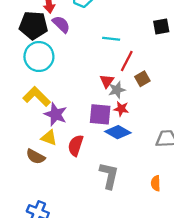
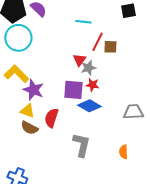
brown square: (142, 79) -> (110, 47), moved, turned 32
brown semicircle: (36, 157) -> (29, 128), moved

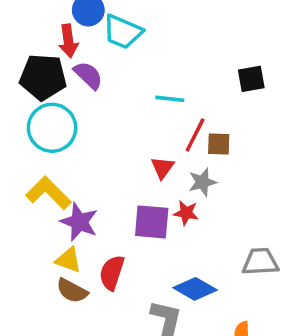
gray star: (88, 68) -> (202, 182), moved
blue diamond: (89, 106) -> (195, 289), moved

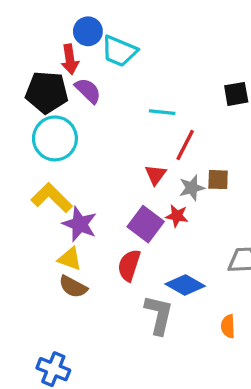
brown square: (219, 144) -> (218, 180), moved
purple square: (152, 222) -> (146, 224), turned 32
red semicircle: (112, 273) -> (129, 265), moved

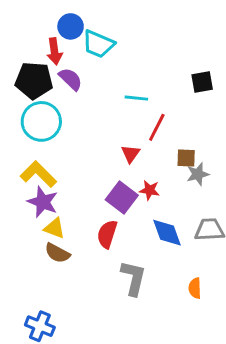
gray star: (192, 188) -> (198, 174), moved
purple star: (80, 224) -> (43, 202), moved
blue diamond: (185, 285) -> (167, 233), moved, turned 40

